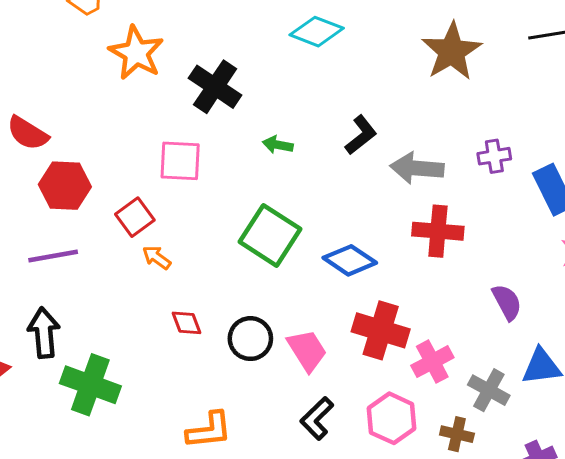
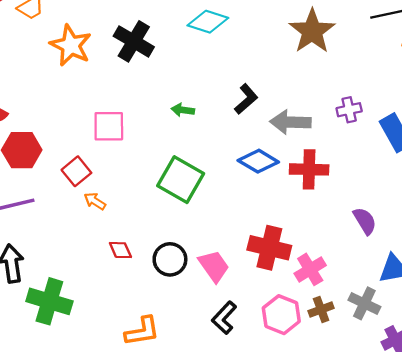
black cross: (215, 87) -> (134, 41), moved
blue diamond: (350, 260) -> (258, 161), moved
gray cross: (489, 390) -> (364, 303), moved
brown cross: (457, 434) -> (321, 310), moved, turned -30

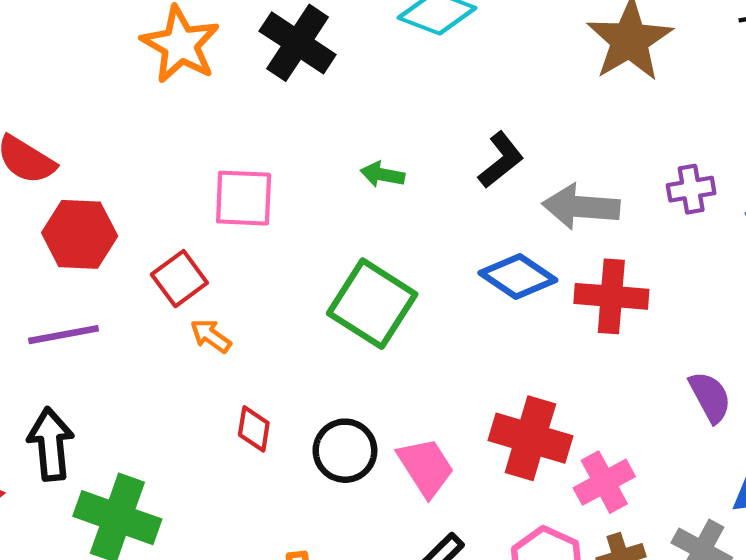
red diamond: (120, 250) -> (254, 429), turned 30

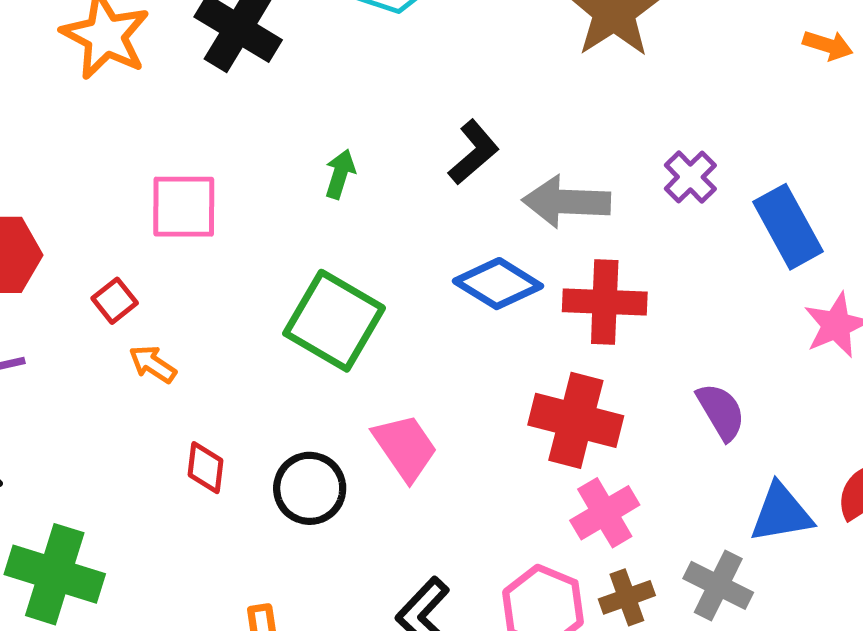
green arrow: (382, 175) -> (340, 174), turned 99
purple cross: (691, 189) -> (690, 177), turned -33
red square: (179, 279) -> (115, 301), size x0.7
red cross: (530, 438) -> (576, 420), moved
pink trapezoid: (426, 467) -> (405, 447), moved

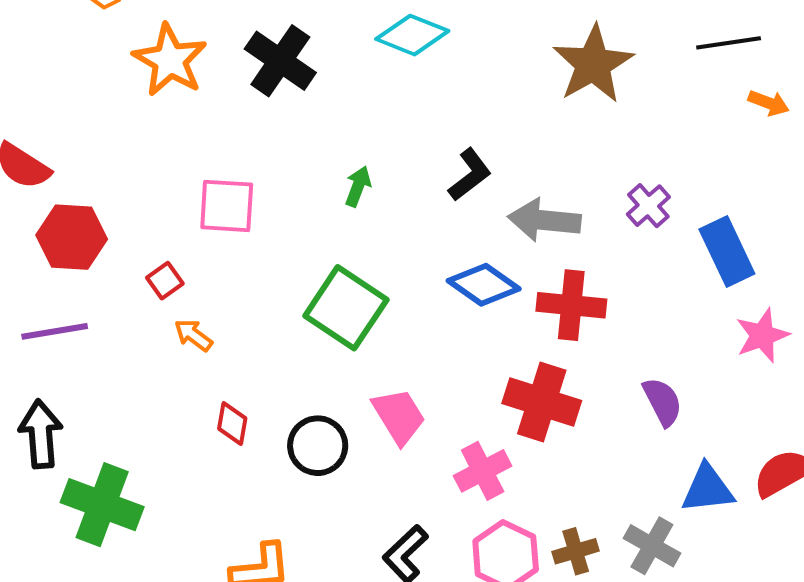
pink cross: (605, 513) -> (483, 471), moved

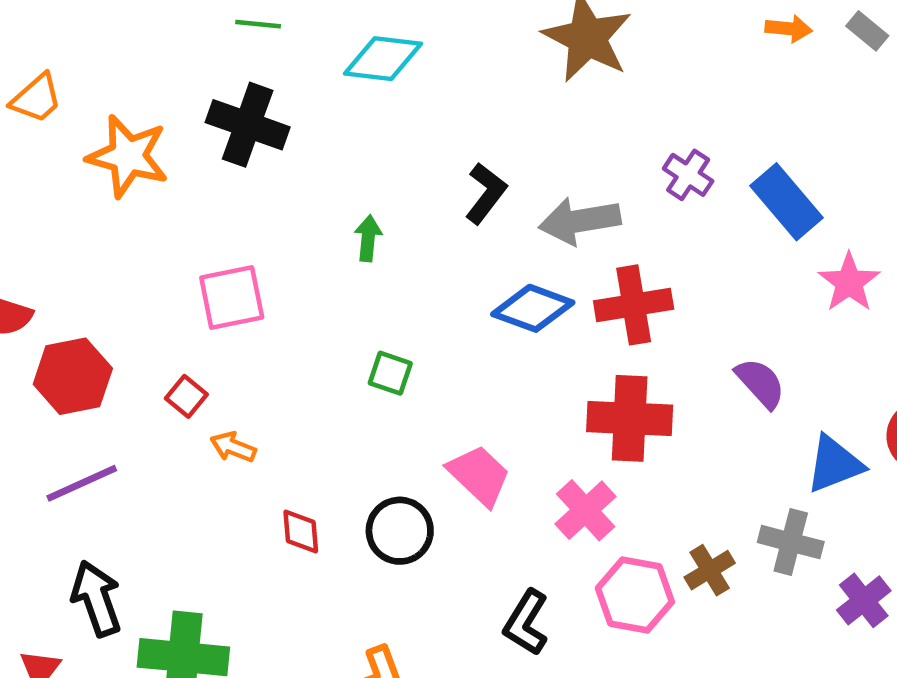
green square: (346, 308) -> (390, 373), size x0.5

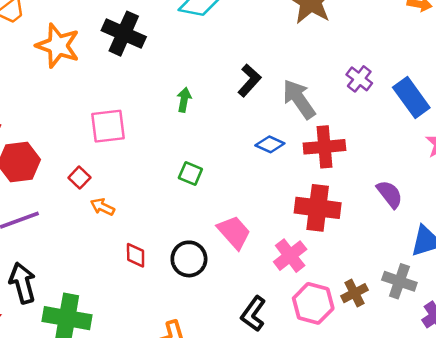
gray arrow: (580, 221) -> (299, 99), turned 60
blue diamond: (533, 308) -> (270, 144), size x0.7

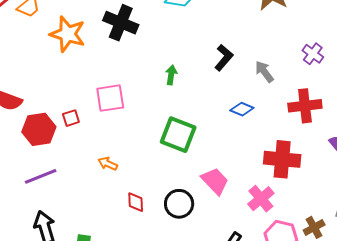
gray arrow: (299, 99) -> (264, 72), size x0.7
red cross: (324, 147) -> (305, 106), moved
green square: (190, 174) -> (178, 135), size x1.8
red square: (79, 178) -> (71, 118), moved, turned 30

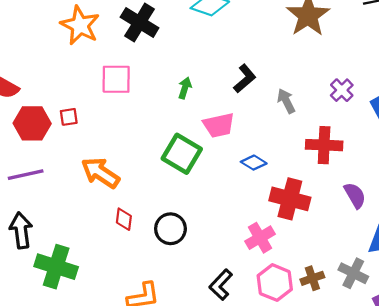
pink square: (110, 98) -> (116, 79), moved
blue diamond: (242, 109) -> (254, 163), moved
orange arrow: (108, 164) -> (100, 173), size x1.8
pink trapezoid: (215, 181) -> (219, 125), moved, turned 112

